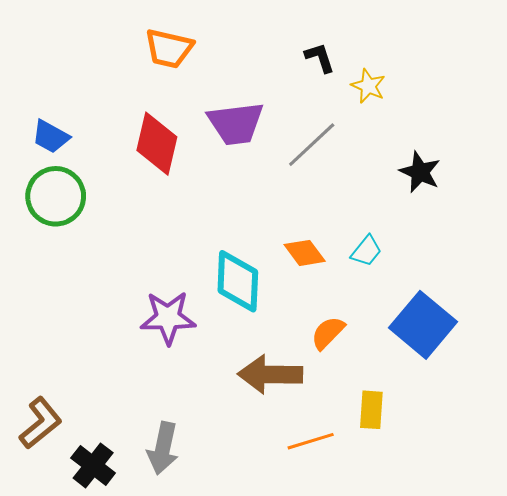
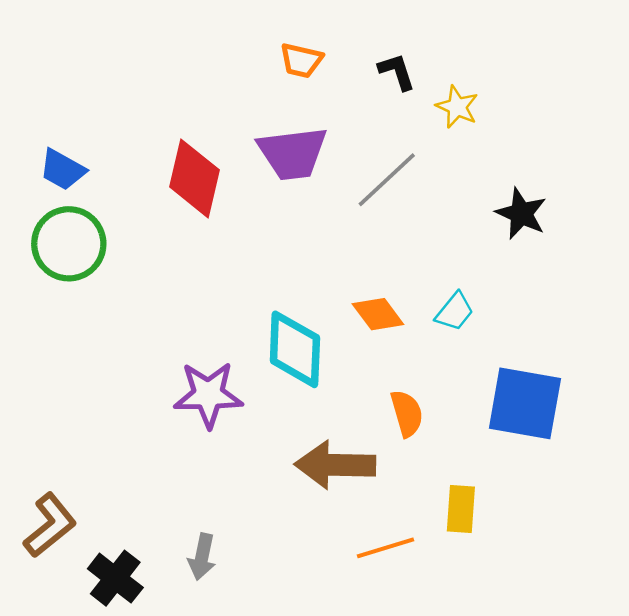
orange trapezoid: (169, 49) -> (301, 60), moved, size x0.7
blue square: (423, 325) -> (525, 403), turned -30
orange semicircle: (328, 333) -> (407, 413), turned 120
gray arrow: (163, 448) -> (202, 557), size x0.7

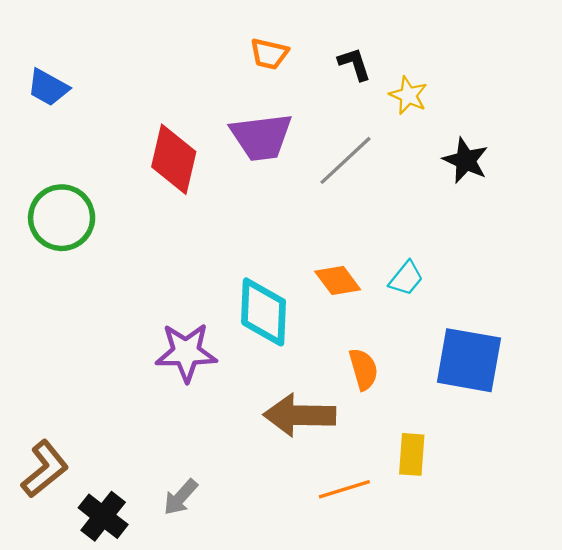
blue trapezoid: (63, 170) -> (48, 87), moved
black star: (521, 214) -> (466, 160), moved
gray arrow: (202, 557) -> (181, 497), turned 30

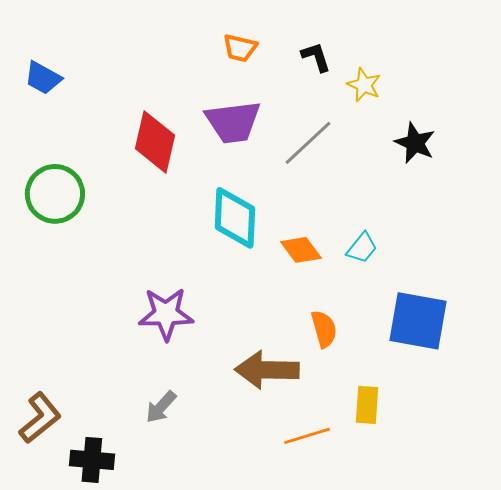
cyan diamond: (264, 312) -> (235, 218), moved
gray arrow: (181, 497) -> (161, 407), moved
black cross: (103, 516) -> (92, 460), turned -33

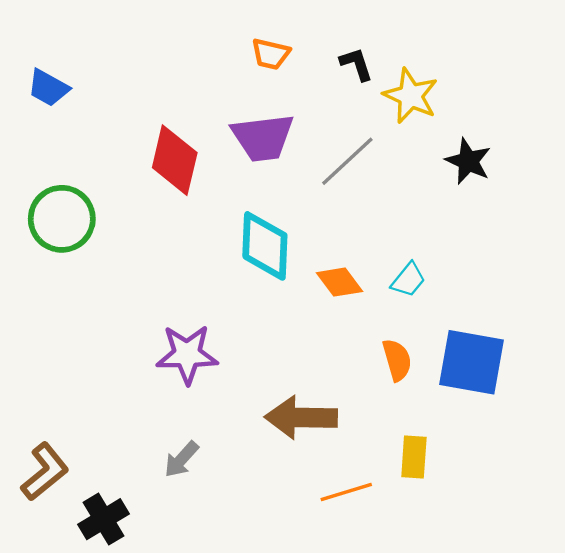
yellow star: (364, 85) -> (411, 96), size x1.4
orange semicircle: (324, 329) -> (397, 360), moved
black cross: (92, 460) -> (104, 519), turned -36

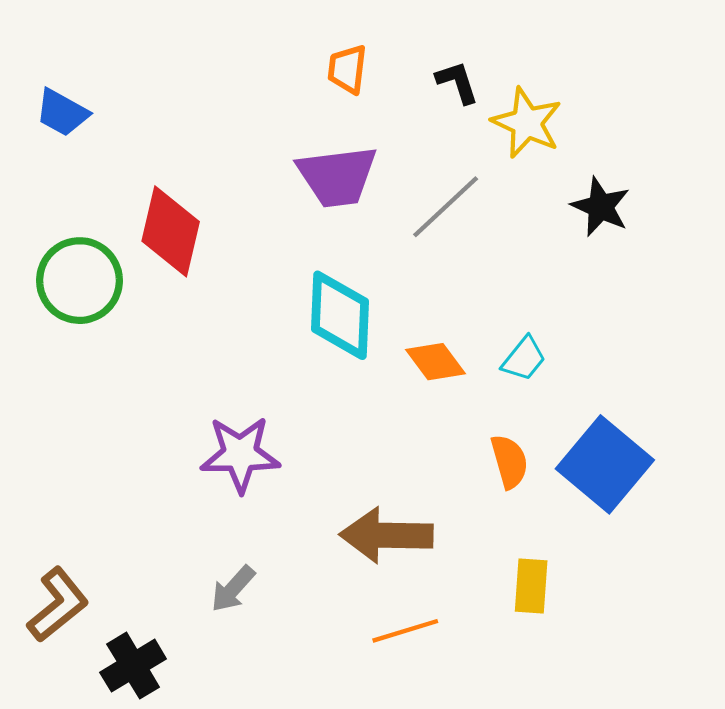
orange trapezoid: (271, 54) -> (347, 69), turned 84
red diamond: (175, 160) -> (171, 231), moved
blue square: (472, 362) -> (605, 464), turned 30
orange line: (346, 492) -> (405, 631), moved

